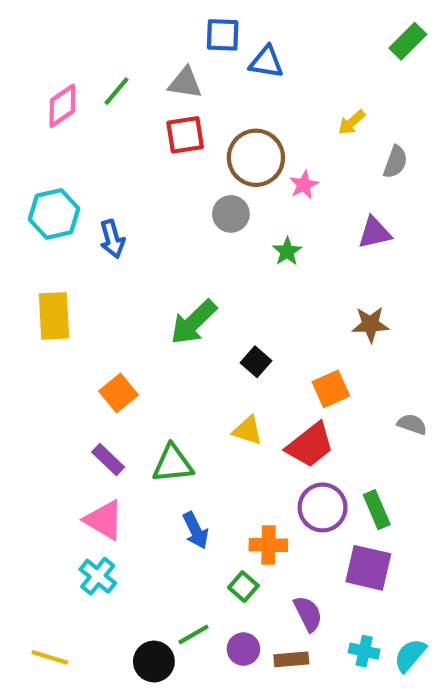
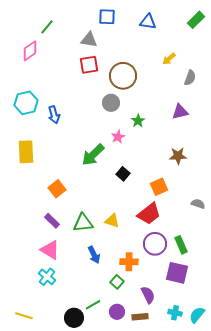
blue triangle: (266, 62) -> (148, 22), moved
green line: (116, 91) -> (47, 27), moved
pink star: (304, 185) -> (118, 137), moved
yellow triangle: (248, 430) -> (112, 221), moved

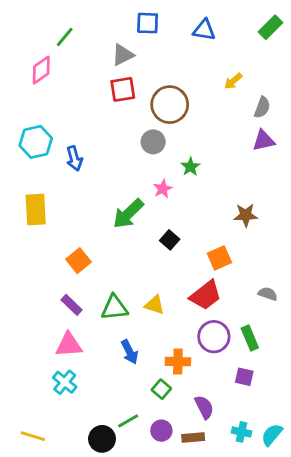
gray triangle: (89, 40) -> (123, 55), turned -36
purple triangle: (180, 112) -> (264, 140), moved
gray semicircle: (198, 204) -> (268, 294), moved
pink triangle: (50, 250) -> (69, 345), turned -35
purple square: (177, 273) -> (244, 377), size x0.6

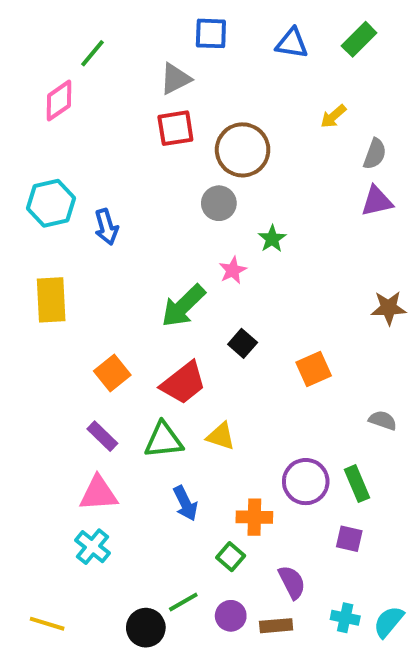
green rectangle: (271, 27) -> (359, 39), moved
brown star: (246, 215) -> (389, 308), moved
red trapezoid: (206, 295) -> (183, 383), moved

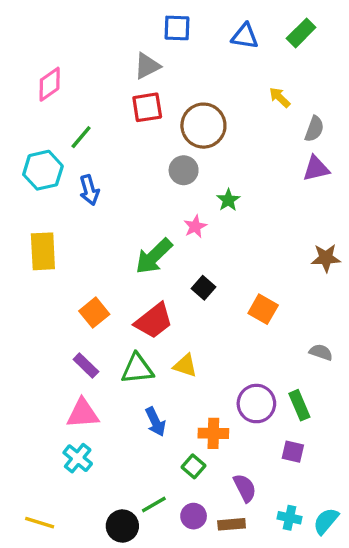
green line: (93, 53) -> (81, 137), moved
yellow arrow: (333, 116) -> (280, 97), turned 85
orange square: (314, 369) -> (263, 309), turned -36

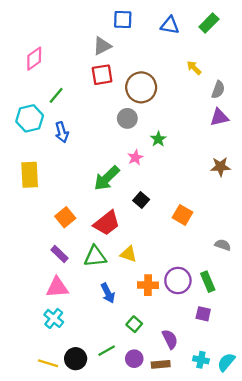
brown star: (326, 258) -> (220, 167), moved
orange cross: (213, 433) -> (148, 285), moved
yellow line: (40, 523) -> (48, 363), moved
black circle: (122, 526) -> (76, 359), moved

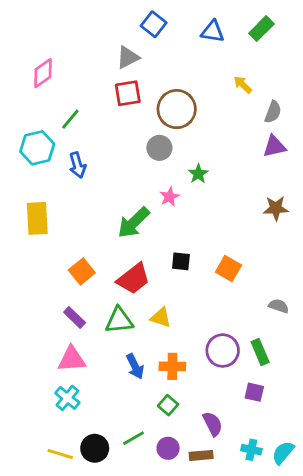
blue square: (123, 20) -> (154, 24), turned 36
black square: (141, 200) -> (181, 261), moved, turned -35
orange cross: (148, 285) -> (172, 366), moved

